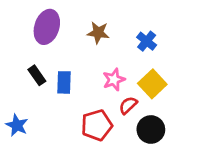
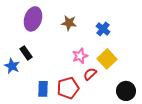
blue rectangle: (64, 82) -> (43, 89), moved
blue star: (17, 125) -> (12, 66), moved
black circle: (151, 129) -> (126, 91), moved

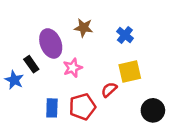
purple ellipse: (33, 19) -> (51, 43), moved, turned -40
pink star: (80, 56) -> (73, 68), moved
yellow square: (107, 59) -> (130, 71), turned 30

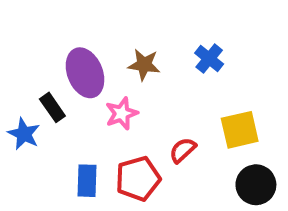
brown star: (84, 28) -> (144, 65), moved
yellow square: (130, 71) -> (240, 130), moved

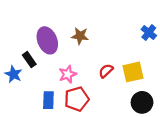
blue cross: (209, 59) -> (149, 33), moved
pink star: (122, 114) -> (68, 74), moved
red semicircle: (183, 150) -> (106, 71), moved

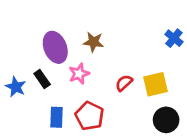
black rectangle: (29, 60) -> (42, 79), moved
pink star: (68, 74) -> (79, 74), moved
red pentagon: (77, 99) -> (90, 116), turned -30

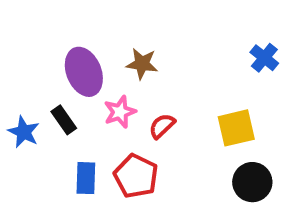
red semicircle: (124, 83) -> (162, 126), moved

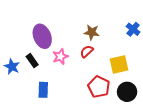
brown star: (142, 64) -> (92, 32), moved
red semicircle: (162, 126) -> (87, 51), moved
red pentagon: (136, 176) -> (99, 87), moved

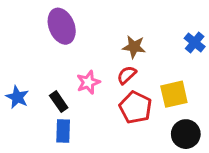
purple ellipse: (42, 36) -> (62, 26), moved
black rectangle: (32, 61) -> (59, 102), moved
red pentagon: (99, 87) -> (136, 107), moved

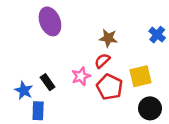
pink star: (88, 82) -> (81, 76), moved
blue star: (17, 97) -> (24, 91), moved
blue rectangle: (63, 131) -> (38, 111), moved

